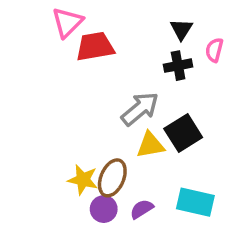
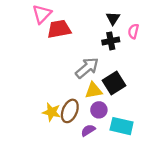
purple circle: (104, 209) -> (99, 110), moved

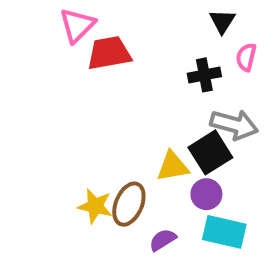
black triangle: (113, 18) -> (222, 21), moved
gray arrow: (87, 68) -> (234, 125), moved, turned 55
purple circle: (99, 110) -> (206, 194), moved

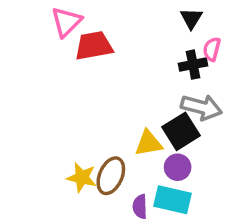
black cross: (204, 75) -> (193, 65), moved
cyan rectangle: (224, 232) -> (172, 200), moved
purple semicircle: (163, 240) -> (140, 207), turned -60

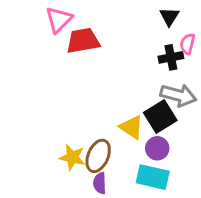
yellow triangle: (148, 143) -> (131, 127), turned 44
purple semicircle: (140, 207) -> (100, 183), moved

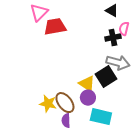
black triangle: (169, 17) -> (112, 11), turned -32
purple circle: (157, 148) -> (88, 98), moved
brown ellipse: (98, 156) -> (65, 103), turned -60

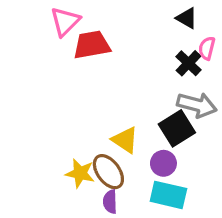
black cross: (113, 38) -> (188, 63), turned -35
yellow triangle: (87, 84) -> (125, 140), moved
purple circle: (88, 98) -> (163, 163), moved

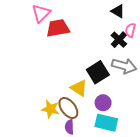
black square: (177, 128) -> (98, 72), moved

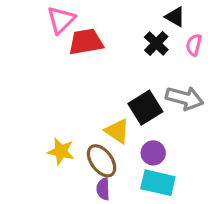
black cross: (119, 40) -> (156, 43), moved
yellow star: (50, 109) -> (61, 151), moved

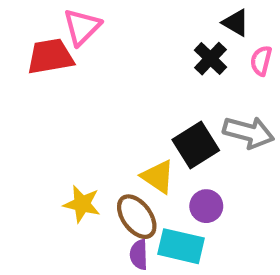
red trapezoid: (86, 42) -> (50, 56), moved
cyan rectangle: (158, 183) -> (181, 246), moved

